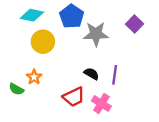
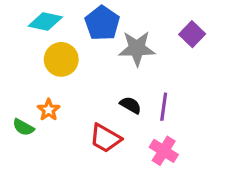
red trapezoid: (74, 97) -> (105, 138), turned 55
pink cross: (101, 104) -> (164, 151), moved

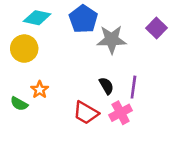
yellow circle: (61, 59) -> (24, 49), moved
black semicircle: (131, 105) -> (106, 86), turned 30
pink cross: (164, 151) -> (121, 113), moved, turned 30

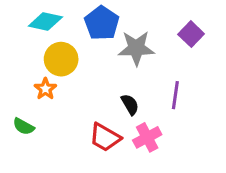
yellow circle: (24, 49) -> (61, 59), moved
purple line: (133, 87) -> (175, 95), moved
orange star: (40, 90) -> (45, 89), moved

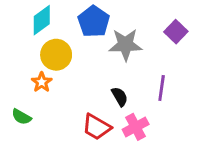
cyan diamond: (45, 22) -> (42, 20), turned -48

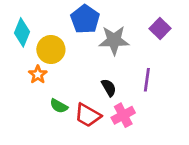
cyan diamond: (42, 20) -> (22, 32), moved, turned -32
green semicircle: (21, 117) -> (59, 106), moved

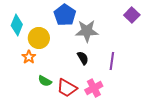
purple square: (160, 28) -> (132, 15), moved
black semicircle: (109, 88) -> (83, 58), moved

